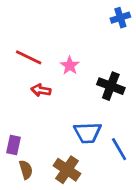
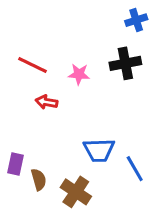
pink star: (70, 66) -> (79, 74), turned -30
black cross: (111, 86) -> (125, 63), moved, turned -32
brown semicircle: (26, 170) -> (39, 179), moved

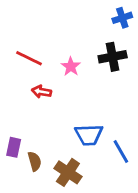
pink star: (79, 74) -> (71, 67), turned 30

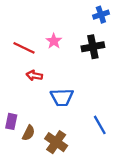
pink star: (71, 67) -> (54, 41), moved
blue trapezoid: (89, 135) -> (62, 97), moved
brown semicircle: (35, 161) -> (29, 133), turned 42

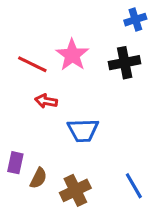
pink star: (54, 41) -> (72, 55), size x1.5
blue line: (100, 125) -> (134, 186), moved
brown cross: (56, 142) -> (75, 190), turned 30

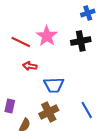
brown semicircle: (38, 178) -> (25, 125), moved
blue line: (134, 186) -> (87, 110), moved
brown cross: (75, 190) -> (49, 112), moved

